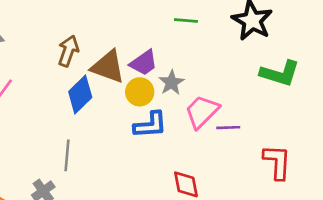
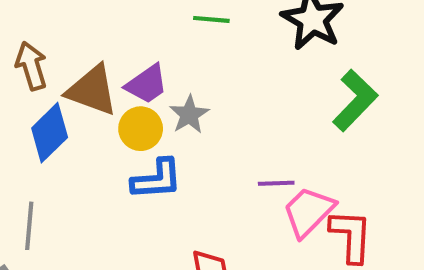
brown arrow: (68, 51) -> (31, 66), turned -36
green L-shape: (280, 73) -> (355, 100), turned -63
pink trapezoid: (202, 112) -> (309, 212), moved

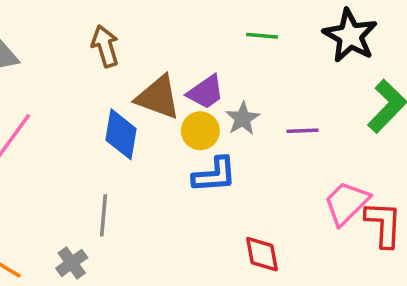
brown arrow: (31, 66) -> (105, 46), moved
blue diamond: (50, 133) -> (121, 134), turned -36
purple line: (276, 183) -> (303, 131), moved

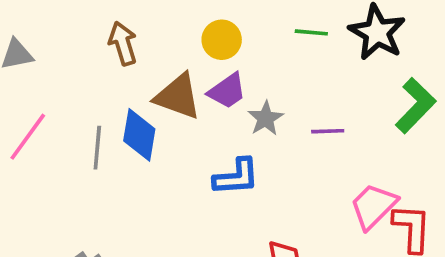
green line: (262, 36) -> (311, 32), moved
yellow circle: (200, 131) -> (222, 40), moved
gray line: (103, 215) -> (97, 148), moved

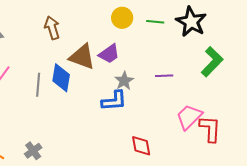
yellow circle: (222, 40) -> (122, 18), moved
gray star: (266, 118) -> (124, 81), moved

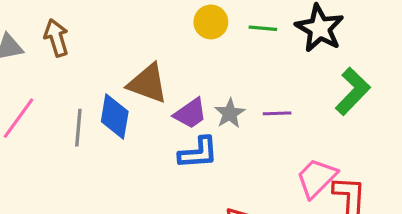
brown arrow: (52, 28) -> (56, 38), moved
purple trapezoid: (109, 54) -> (190, 113), moved
gray star: (124, 81) -> (230, 113), moved

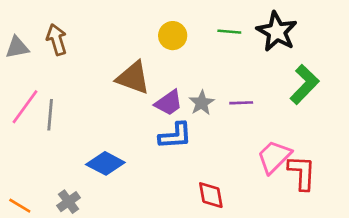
yellow circle: (211, 22) -> (173, 36), moved
blue diamond: (115, 117) -> (105, 163), moved, turned -72
gray line: (78, 128) -> (50, 115), moved

